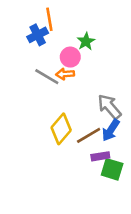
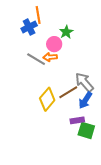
brown line: (89, 135) -> (68, 92), moved

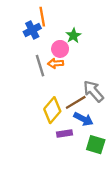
gray line: (36, 59) -> (40, 66), turned 42
blue arrow: (85, 100) -> (83, 119), moved, turned -96
purple rectangle: (77, 120) -> (65, 134), moved

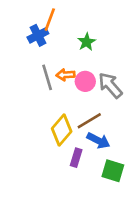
orange line: (42, 17) -> (50, 20), turned 30
pink circle: (60, 49) -> (85, 81), moved
gray arrow: (93, 91) -> (110, 85), moved
purple rectangle: (65, 134) -> (76, 158), turned -64

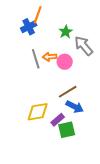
gray arrow: (110, 85) -> (84, 46), moved
yellow diamond: (62, 130) -> (38, 112), moved, turned 40
purple rectangle: (76, 158) -> (58, 120), turned 32
green square: (113, 171) -> (67, 130), moved, turned -30

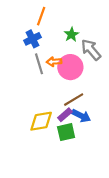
blue cross: (29, 27) -> (32, 39), moved
pink circle: (65, 62) -> (70, 67), size x1.5
purple rectangle: (58, 120) -> (65, 115), moved
green square: (67, 130) -> (66, 132), moved

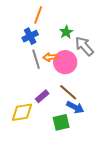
brown line: (74, 100) -> (68, 92), turned 72
purple rectangle: (65, 115) -> (42, 96), moved
yellow diamond: (41, 121) -> (22, 112), moved

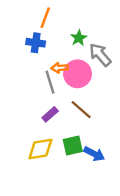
blue cross: (30, 36) -> (36, 43), turned 35
gray line: (36, 59) -> (50, 82), moved
blue arrow: (75, 107) -> (94, 154), moved
yellow diamond: (22, 112) -> (40, 149), moved

